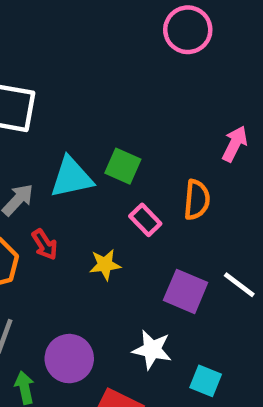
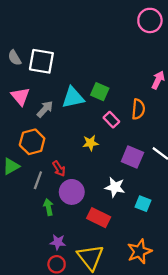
pink circle: (188, 30) -> (150, 20), moved
red arrow: (45, 244) -> (59, 169), moved

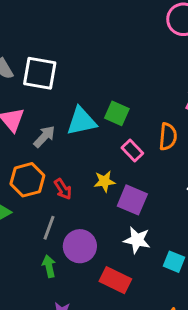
purple square: (132, 157) -> (132, 200), moved
red arrow: (59, 169) -> (63, 189), moved
gray line: (38, 180) -> (49, 228), moved

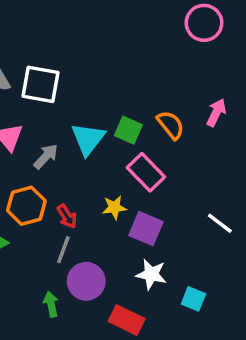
cyan triangle: (81, 121) -> (88, 139), turned -40
orange semicircle: (168, 137) -> (171, 125), moved, turned -44
pink rectangle: (132, 151) -> (146, 172), size x1.5
gray line: (49, 228) -> (63, 250), moved

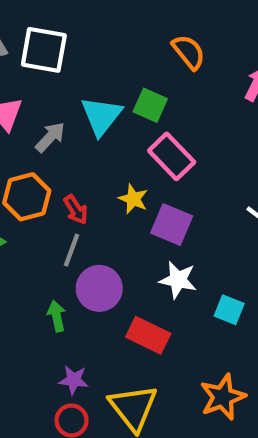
orange semicircle: (171, 125) -> (189, 52), moved
yellow star: (114, 207) -> (133, 199), turned 30

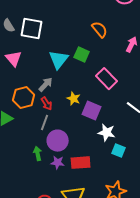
gray arrow: (50, 137) -> (46, 85), moved
pink rectangle: (172, 156) -> (107, 79), moved
white star: (178, 280) -> (107, 133), moved
red rectangle: (148, 335) -> (81, 163), turned -30
purple star: (74, 380) -> (58, 163), moved

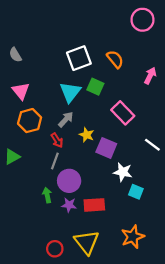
white square: (32, 29) -> (79, 58), moved, turned -30
gray arrow: (46, 85) -> (66, 119), moved
orange hexagon: (24, 98) -> (30, 121), moved

